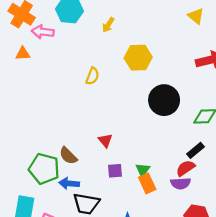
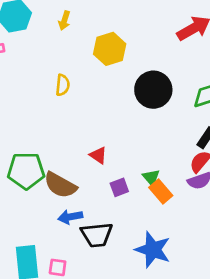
brown semicircle: (68, 156) -> (60, 185), size x1.4
green pentagon: (44, 169) -> (26, 171), moved

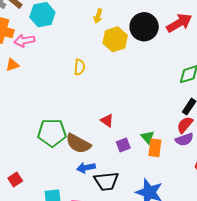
yellow arrow: (64, 21) -> (98, 16), moved
black circle: (153, 90) -> (144, 27), moved
orange rectangle: (161, 191) -> (155, 148), turned 48

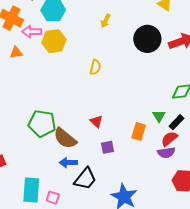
yellow hexagon: (115, 39) -> (54, 41), moved
yellow semicircle: (79, 67) -> (95, 67), moved
green triangle: (147, 137) -> (159, 116), moved
orange rectangle: (155, 148) -> (139, 132), moved
black trapezoid: (106, 181) -> (85, 179), turned -55

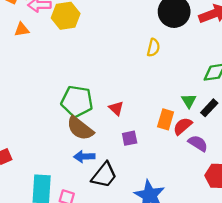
yellow semicircle: (95, 67) -> (153, 48), moved
green pentagon: (42, 124) -> (77, 101), moved
red semicircle: (169, 139) -> (183, 126), moved
purple semicircle: (166, 153) -> (198, 143), turned -138

